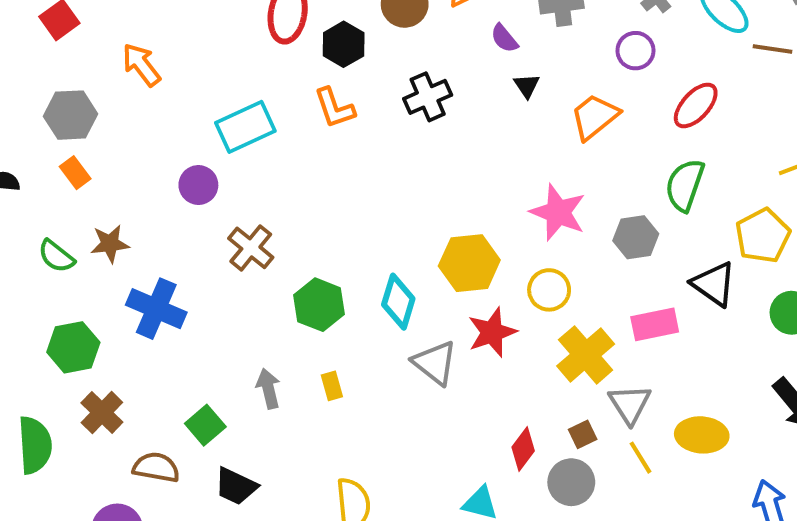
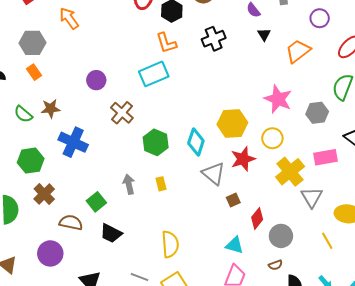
cyan rectangle: (245, 127) -> (154, 74), moved
brown square: (583, 434) -> (233, 200), moved
yellow line: (640, 458) -> (327, 241), moved

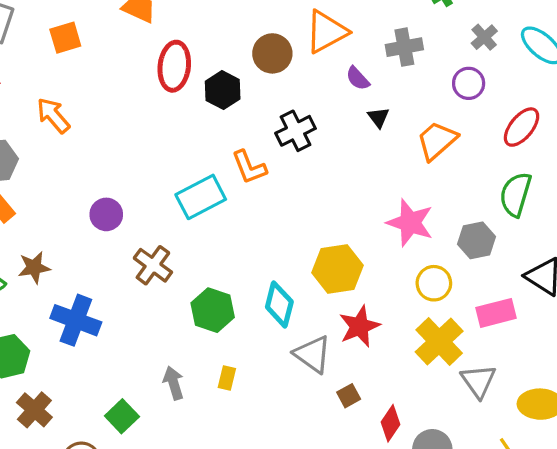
orange L-shape: (166, 43) -> (249, 167), moved
yellow circle: (272, 138) -> (434, 283), moved
yellow rectangle: (161, 184) -> (227, 378), turned 32

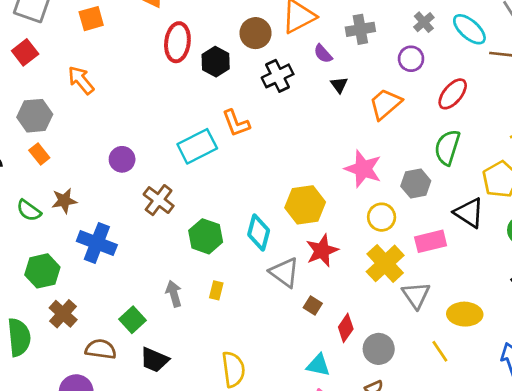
black cross: (296, 131) -> (278, 76), moved
brown square: (349, 396) -> (313, 306), turned -30

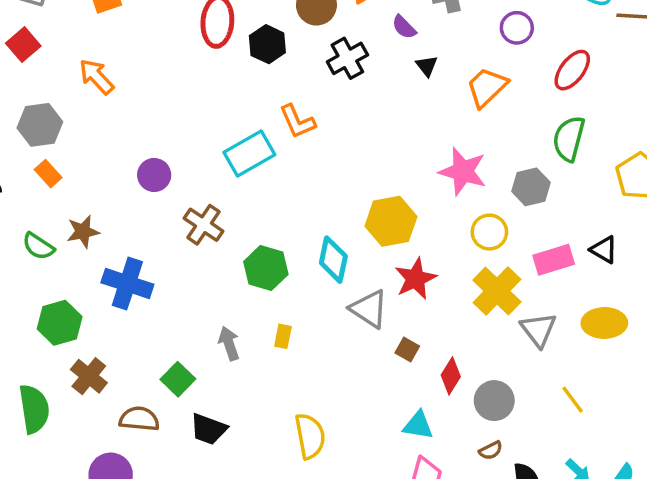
black triangle: (469, 213) -> (604, 250), moved, size x0.7
yellow ellipse: (465, 314) -> (604, 323), moved

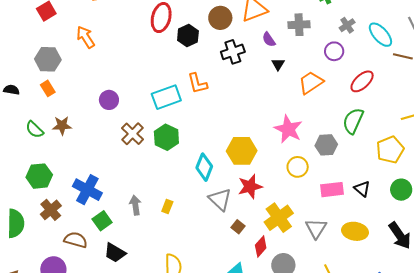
green hexagon: (266, 268) -> (166, 137), moved
blue cross: (127, 284) -> (87, 190), moved
yellow cross: (497, 291) -> (279, 218), moved

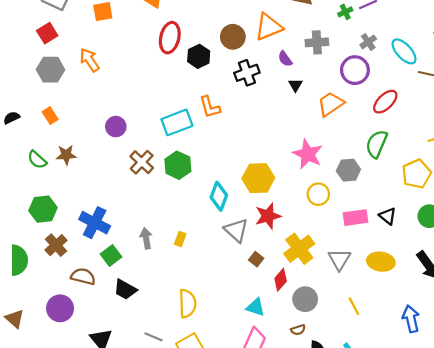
purple circle: (334, 51) -> (355, 70), size x1.4
gray hexagon: (48, 59) -> (51, 70), moved
black semicircle: (11, 90) -> (12, 118), turned -35

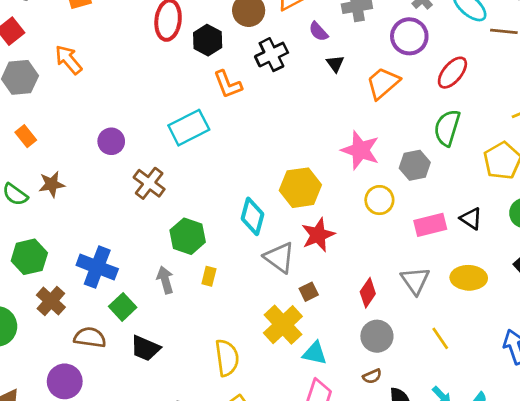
orange L-shape: (210, 107) -> (228, 84), moved
green hexagon: (178, 165) -> (188, 236), moved
yellow cross: (299, 249) -> (283, 325), moved
brown square: (256, 259) -> (309, 292), turned 32
red diamond: (281, 280) -> (368, 293), moved

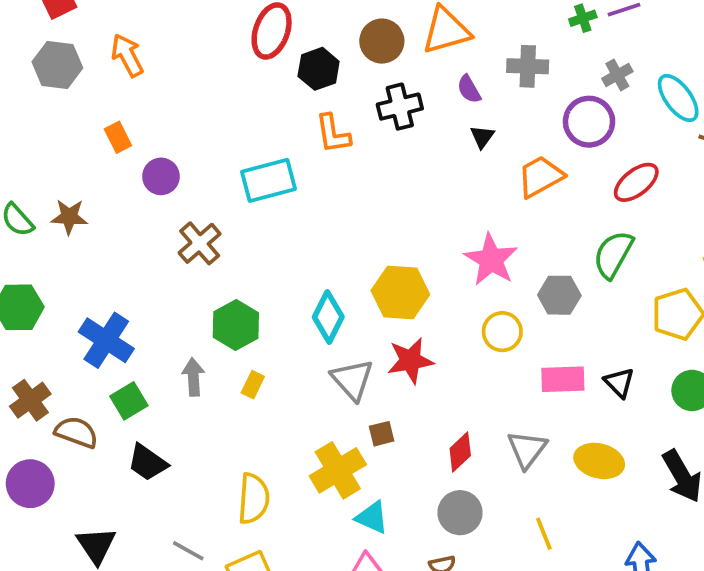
orange rectangle: (26, 136) -> (118, 137), moved
brown cross: (51, 301) -> (30, 400), moved

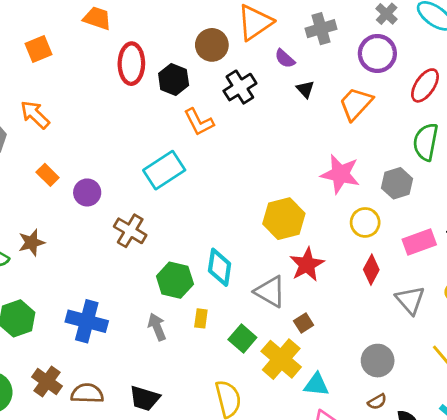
cyan diamond: (328, 317) -> (220, 267), moved
green square: (129, 401) -> (242, 339), moved
red diamond: (460, 452) -> (371, 270), moved

